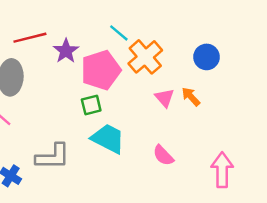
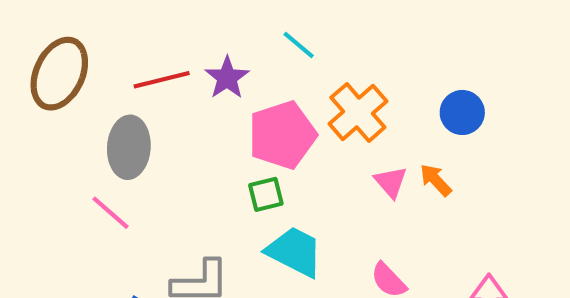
cyan line: (119, 33) -> (299, 45), moved
purple star: (66, 51) -> (227, 78), moved

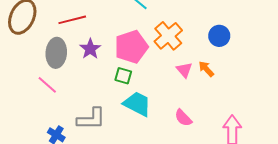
purple star: (227, 78) -> (90, 49), moved
green square: (266, 194) -> (123, 76), turned 30

